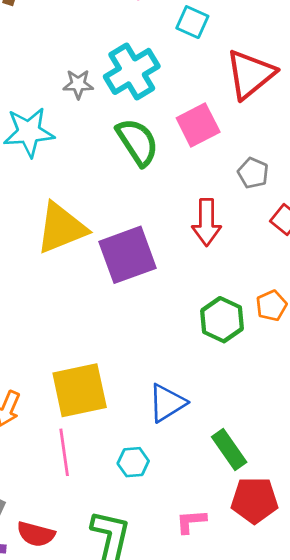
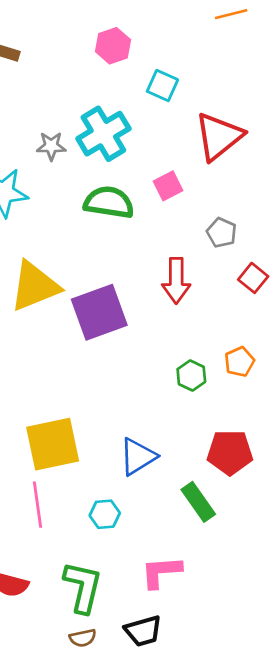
pink square: (198, 125) -> (168, 186), size x0.7
green semicircle: (137, 142) -> (109, 202), turned -48
green hexagon: (222, 320) -> (191, 375), size x0.7
red pentagon: (254, 500) -> (230, 452), moved
pink L-shape: (191, 521) -> (161, 572), size x1.4

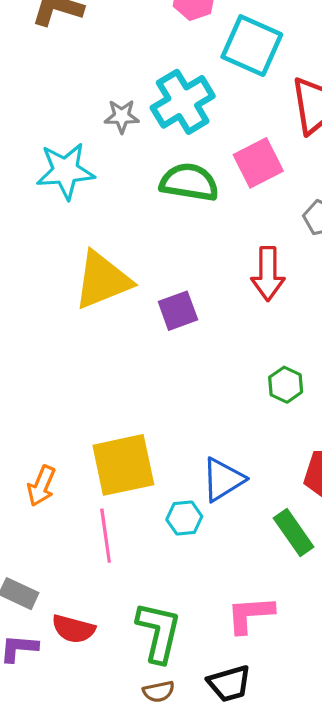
cyan square: (162, 86) -> (252, 46), size x1.6
pink square: (168, 186) -> (258, 163), size x1.4
purple square: (99, 312) -> (178, 311), size x0.6
cyan hexagon: (105, 514) -> (184, 518), moved

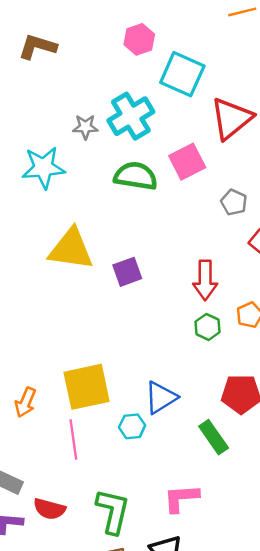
red arrow: (268, 274) -> (205, 280), moved
yellow triangle: (102, 280) -> (71, 249), turned 30

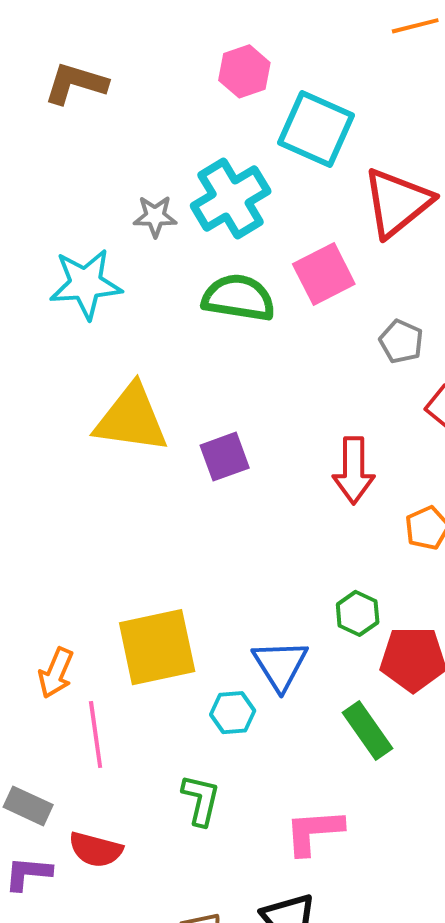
green hexagon: (208, 327) -> (358, 613), moved
blue triangle: (161, 398) -> (280, 665), turned -30
pink line: (73, 439) -> (96, 734), moved
green L-shape: (113, 511) -> (201, 800), moved, size x0.7

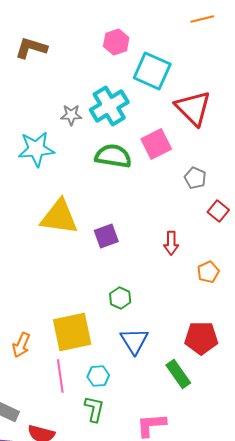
red triangle: (397, 202) -> (193, 108), turned -36
red arrow: (354, 470) -> (171, 243), size x0.7
green hexagon: (358, 613) -> (120, 298), moved
cyan hexagon: (233, 713) -> (98, 376), moved
pink line: (96, 734) -> (60, 376), moved

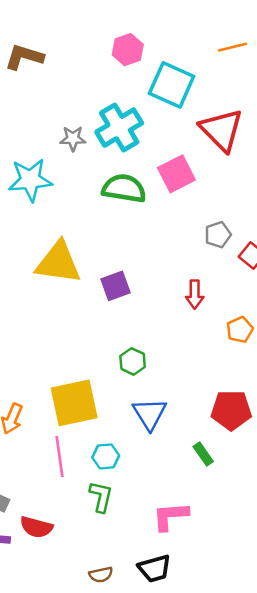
orange line: (202, 19) -> (232, 47), moved
gray pentagon: (195, 178) -> (218, 235), moved, turned 30
green rectangle: (178, 374) -> (203, 454), size x0.7

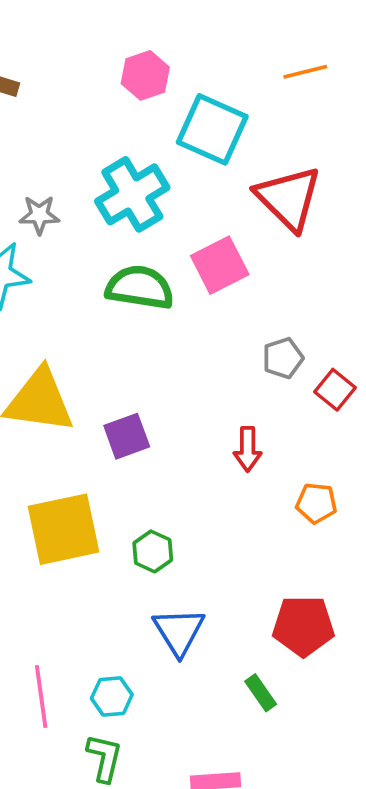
gray star: (73, 138) -> (39, 215), moved
orange pentagon: (240, 330) -> (316, 503), turned 30
yellow square: (74, 403) -> (63, 529), moved

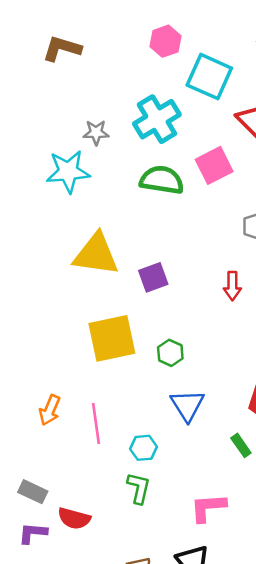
pink line: (41, 697) -> (96, 423), moved

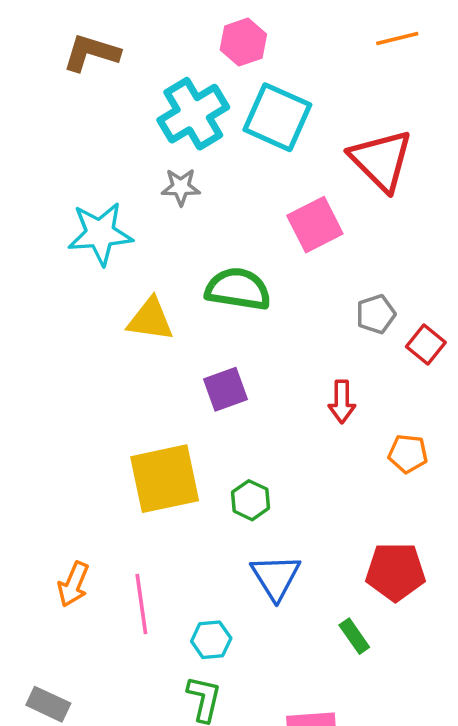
cyan square: (209, 77) -> (277, 117), moved
cyan cross: (157, 119) -> (193, 114), moved
gray star: (96, 133) -> (181, 187), moved
green semicircle: (162, 180) -> (238, 289), moved
yellow triangle: (96, 254) -> (150, 319), moved, size x0.7

